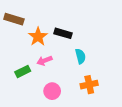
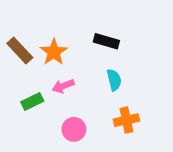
brown rectangle: (14, 19) -> (20, 51), moved, turned 30
black rectangle: (63, 33) -> (106, 41), moved

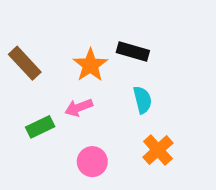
orange star: (54, 52) -> (90, 65), moved
orange cross: (126, 120) -> (158, 150), turned -30

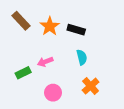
brown rectangle: (25, 63) -> (21, 21), moved
orange star: (90, 65) -> (50, 26), moved

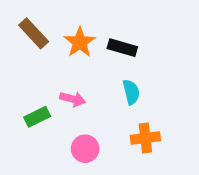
pink arrow: (45, 62) -> (73, 99), turned -144
orange cross: (91, 86) -> (145, 138), turned 35

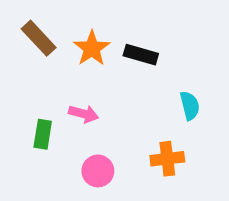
cyan semicircle: (131, 92) -> (190, 106), moved
green rectangle: (37, 117) -> (43, 134), turned -55

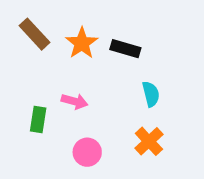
cyan semicircle: (190, 106) -> (151, 94), moved
orange cross: (167, 159) -> (149, 141), turned -36

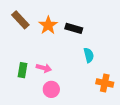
pink arrow: (74, 101) -> (44, 68), moved
orange cross: (149, 141) -> (105, 83), moved, turned -35

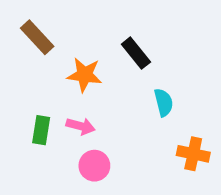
orange star: (48, 25) -> (85, 75), moved, turned -30
black rectangle: (74, 28) -> (136, 53), turned 35

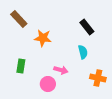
black rectangle: (136, 53) -> (87, 27), moved
pink arrow: (81, 126) -> (61, 70), moved

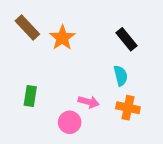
orange star: (43, 38) -> (62, 38), moved, turned 30
orange cross: (98, 78) -> (128, 108), moved

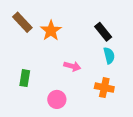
cyan semicircle: (121, 76) -> (109, 56), moved
pink arrow: (89, 102) -> (72, 66), moved

